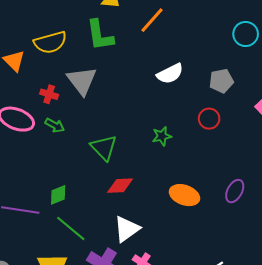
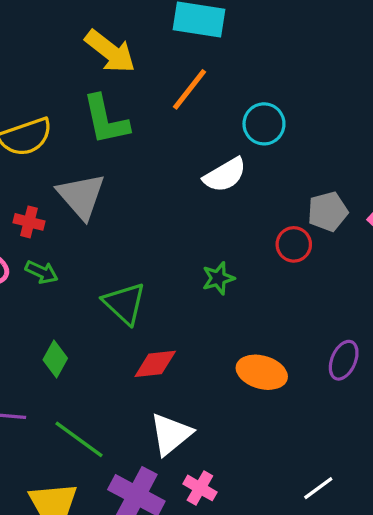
cyan circle: (246, 34) -> (264, 124), moved
gray pentagon: (221, 81) -> (328, 212), moved
green diamond: (58, 195) -> (55, 359), moved, turned -35

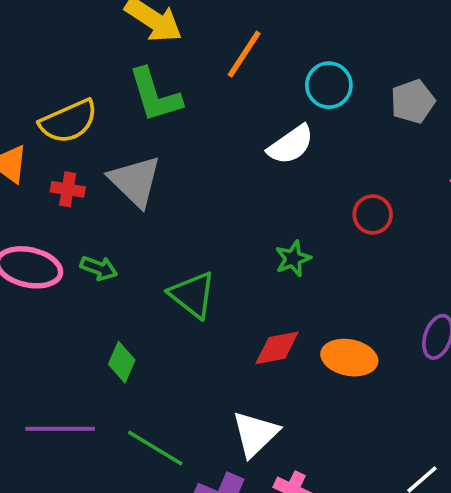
gray pentagon: (328, 212) -> (413, 101), moved
red cross: (29, 222) -> (68, 189), moved
red diamond: (155, 364) -> (277, 348), moved

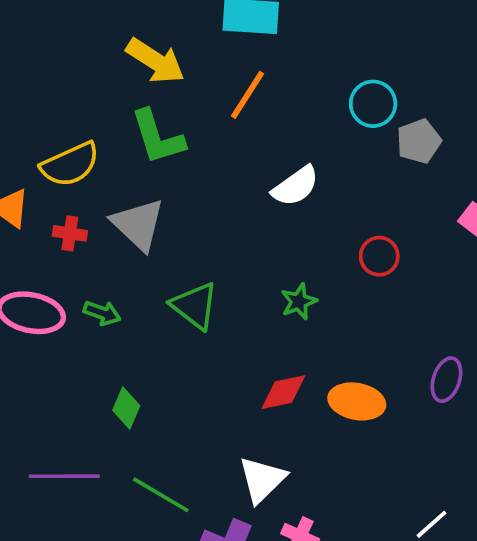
cyan circle: (329, 85) -> (373, 104), moved
green triangle: (192, 295) -> (195, 306), moved

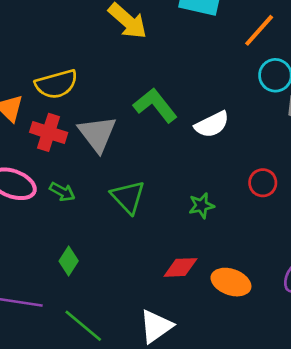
orange line: (247, 95) -> (259, 30), moved
green L-shape: (158, 137) -> (155, 105), moved, turned 150
red cross: (70, 233) -> (49, 132), size x1.5

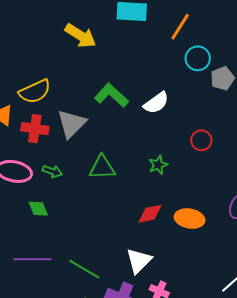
gray triangle: (97, 134) -> (72, 124), turned 32
green triangle: (128, 197) -> (102, 167), turned -40
green diamond: (69, 261) -> (38, 209), moved, turned -45

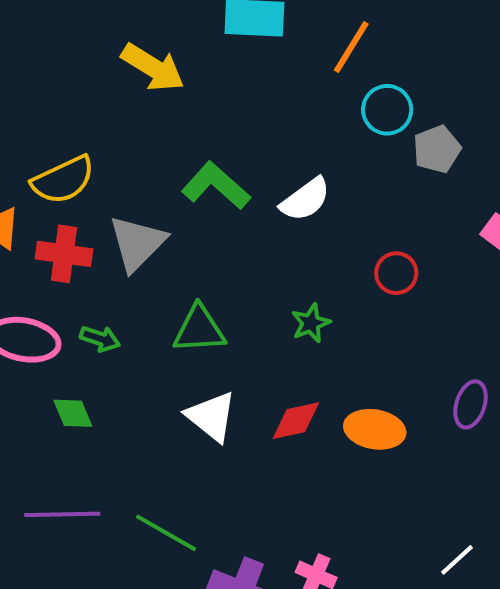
white triangle: (139, 261) -> (211, 416), moved, turned -36

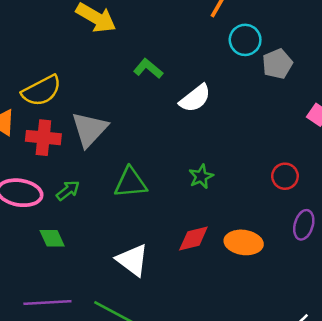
green L-shape: (216, 186) -> (148, 69), moved, size x0.7
red circle: (396, 273) -> (285, 176), moved
green arrow: (100, 339) -> (68, 191), turned -55
white triangle: (211, 416) -> (133, 260), moved

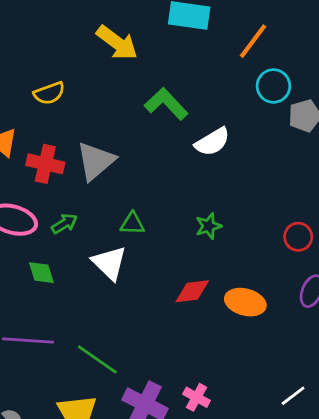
green L-shape: (148, 69) -> (166, 104), size x1.4
yellow semicircle: (41, 91) -> (49, 93), moved, size x0.7
green triangle: (131, 183) -> (132, 223), size x0.7
white triangle: (133, 260) -> (109, 263), moved

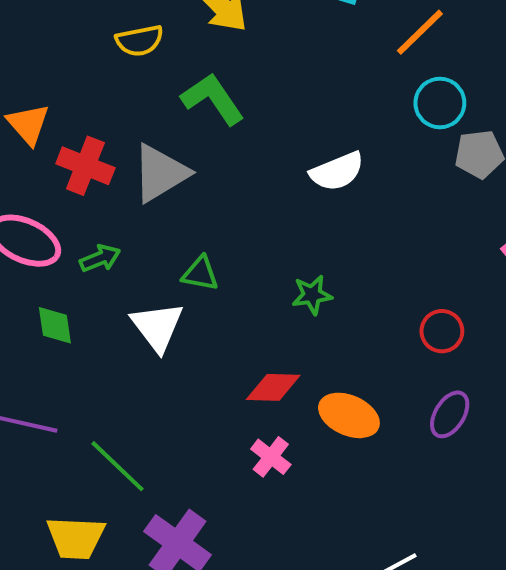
yellow semicircle: (49, 93) -> (140, 41), moved
green L-shape: (166, 104) -> (213, 99), moved
pink cross: (197, 397) -> (271, 457), moved

